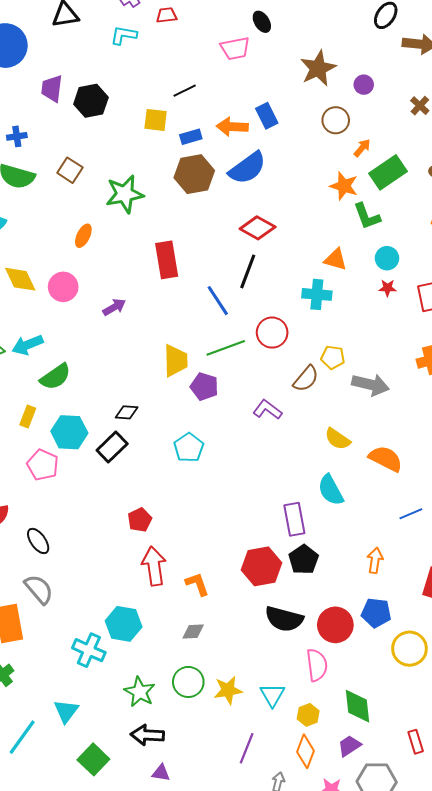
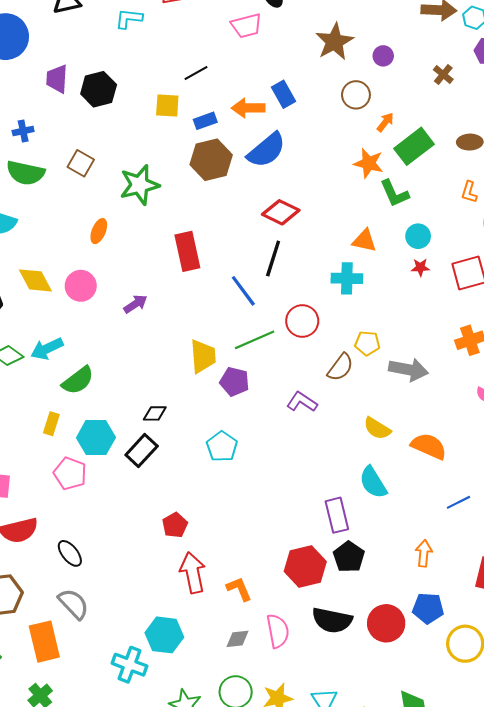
pink semicircle: (317, 665) -> (278, 631), moved

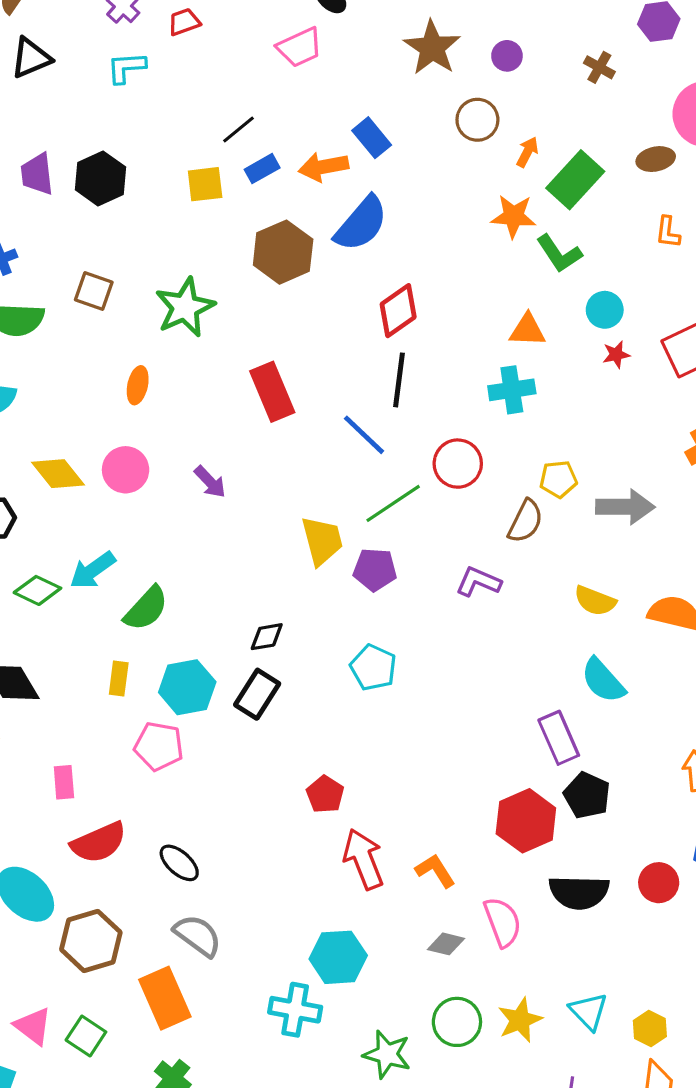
blue rectangle: (205, 121) -> (262, 169), moved
red diamond: (281, 212) -> (398, 311), turned -51
purple arrow: (135, 304) -> (210, 482), turned 90
red circle: (386, 623) -> (659, 883), size x0.7
gray diamond: (238, 639) -> (446, 944), turned 30

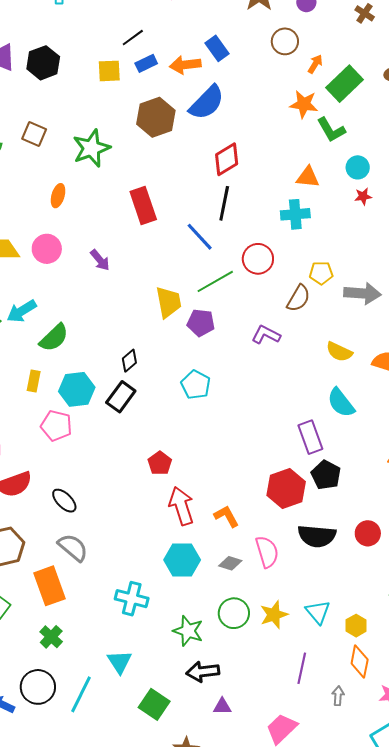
black diamond: (267, 637) -> (129, 361), turned -35
cyan hexagon: (338, 957) -> (182, 560), moved

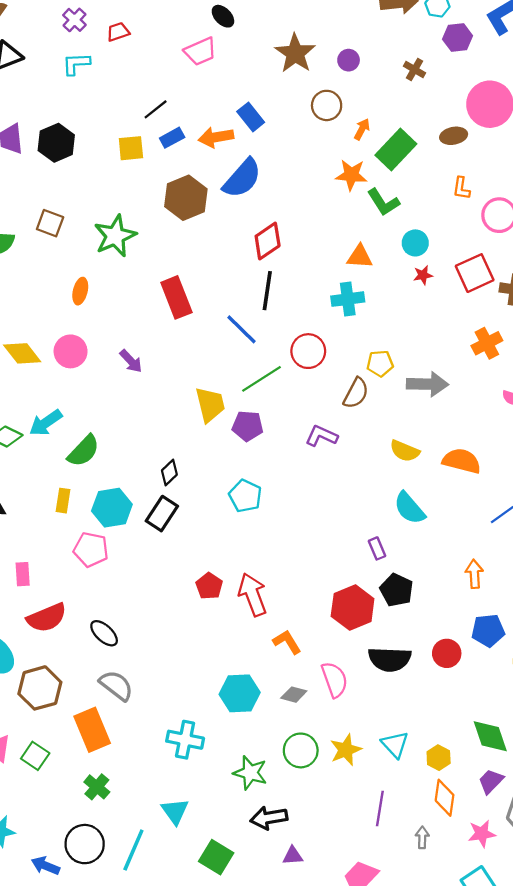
purple rectangle: (310, 437) -> (377, 548), size x0.6
red arrow: (181, 506) -> (253, 595), moved

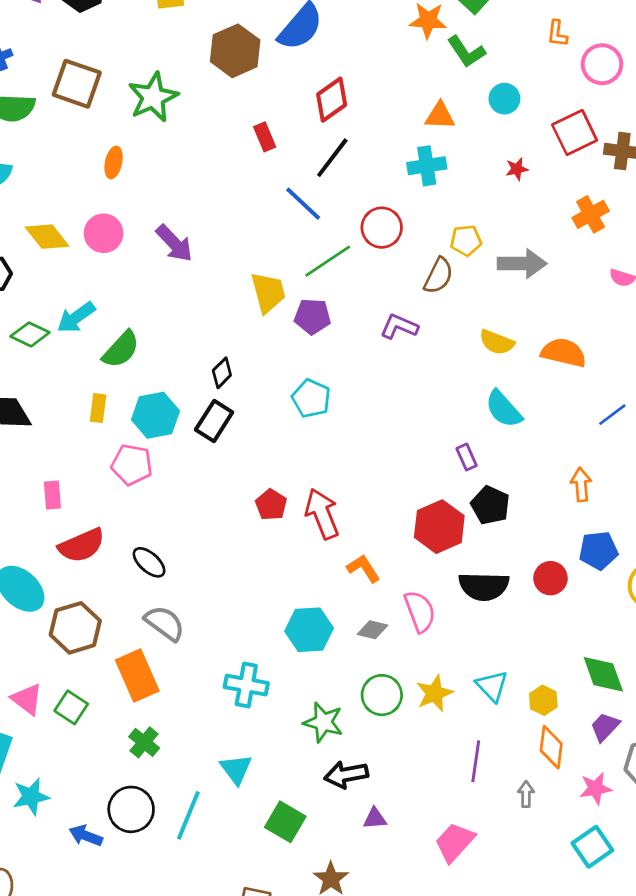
brown square: (50, 223) -> (77, 84), size x1.5
red star: (423, 275) -> (517, 169), moved
black line: (267, 291) -> (332, 158), turned 30
red rectangle: (176, 297) -> (265, 137), moved, size x0.6
purple arrow: (131, 361) -> (174, 243), size x1.4

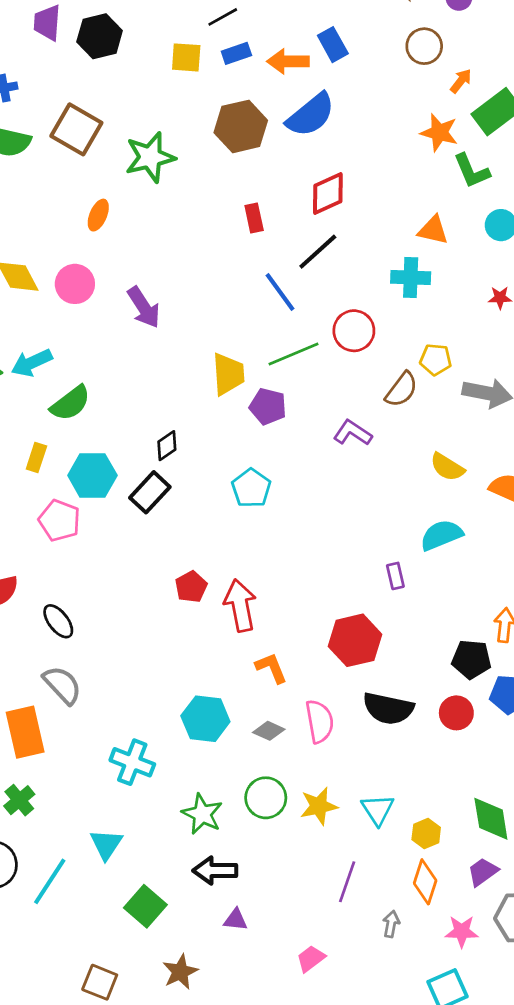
cyan semicircle: (504, 409) -> (441, 535), turned 99
black pentagon: (490, 505) -> (471, 659), moved, turned -30
pink trapezoid: (455, 842) -> (311, 959), size x0.7

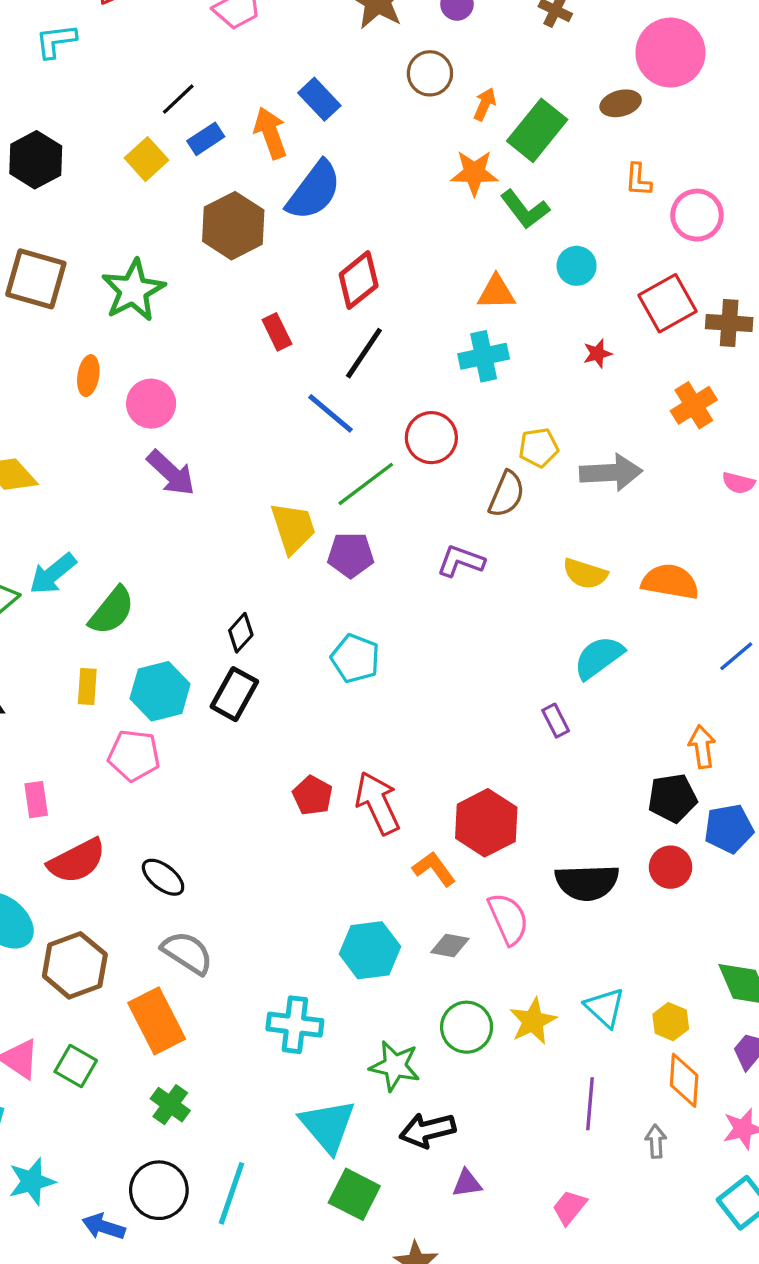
yellow square: (186, 57) -> (147, 159), turned -32
orange arrow: (288, 61) -> (270, 133), turned 84
pink circle: (75, 284) -> (151, 404), moved
red hexagon: (355, 640) -> (486, 823), moved
cyan triangle: (106, 844) -> (328, 1126), moved, size x1.4

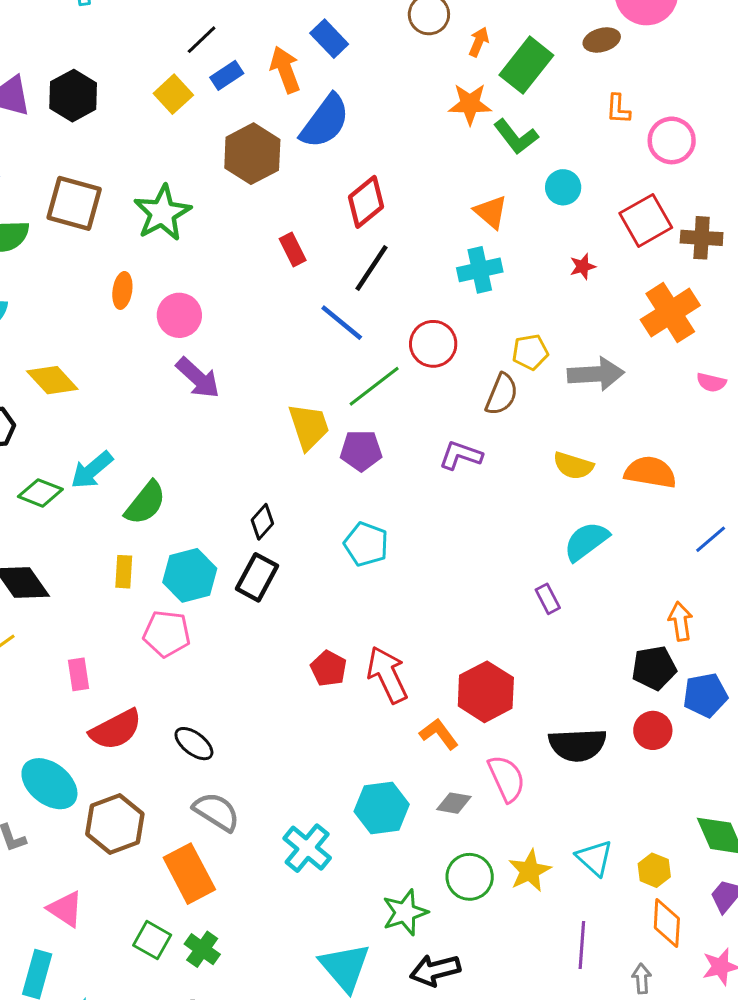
orange triangle: (496, 292) -> (491, 212), turned 42
orange cross: (694, 405) -> (670, 313), size x1.4
cyan cross: (295, 1025) -> (307, 848), moved, turned 33
green square: (76, 1066) -> (152, 940), moved
green star: (395, 1066) -> (405, 912), turned -30

